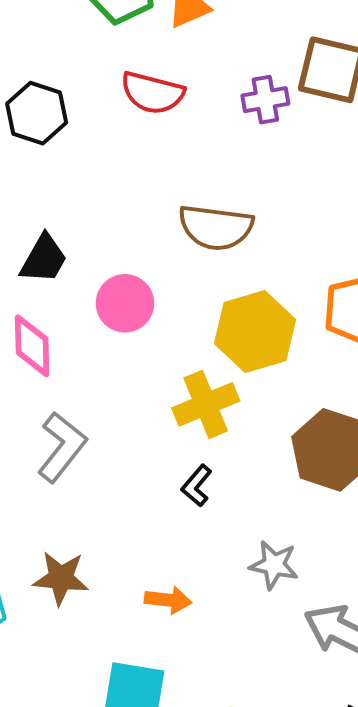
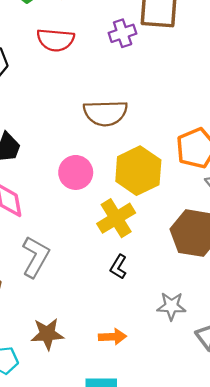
pink circle: (125, 303) -> (76, 172), moved

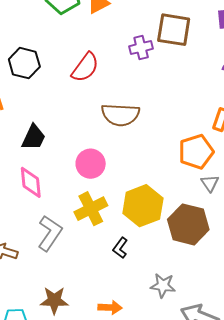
red semicircle: (56, 40) -> (85, 67), moved, turned -64
yellow hexagon: (138, 171) -> (143, 206), moved
yellow cross: (116, 218) -> (91, 209), moved

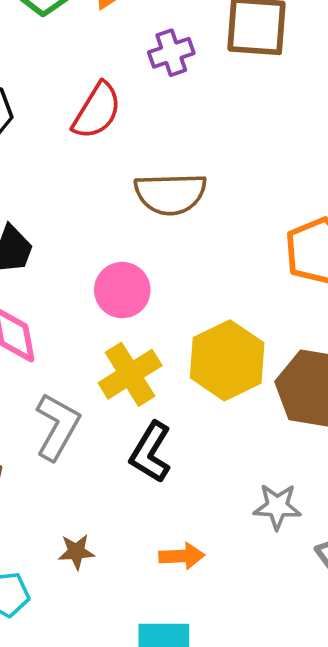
purple cross: (141, 48) -> (171, 53), moved
black L-shape: (120, 248) -> (151, 452), moved, size x1.5
brown star: (54, 300) -> (76, 552), size x0.7

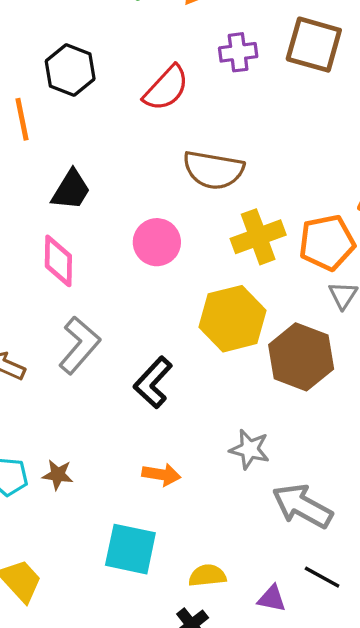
yellow cross: (130, 374) -> (258, 237), moved
brown star: (76, 552) -> (58, 475), moved

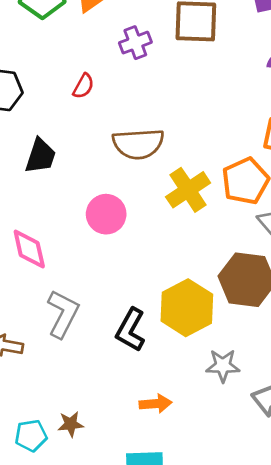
red semicircle: (166, 88) -> (83, 86), size x0.6
black trapezoid: (71, 190) -> (40, 156), moved
yellow hexagon: (233, 319) -> (187, 308), moved

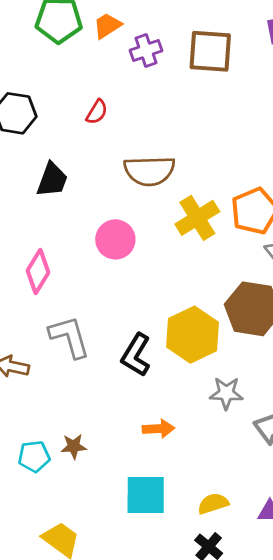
purple cross: (135, 43) -> (146, 50), moved
pink diamond: (29, 249) -> (38, 271), turned 42
gray L-shape: (63, 314) -> (69, 337), turned -45

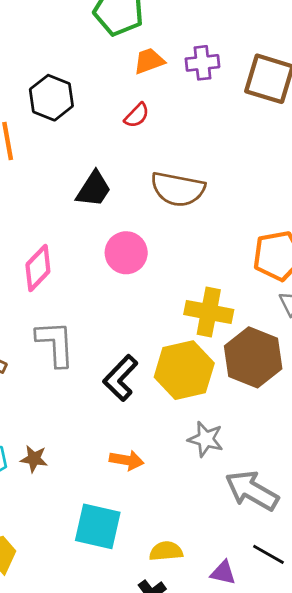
orange trapezoid: (107, 26) -> (149, 61), moved
black trapezoid: (52, 180) -> (94, 189), moved
yellow cross: (197, 218) -> (209, 312), moved, turned 30

